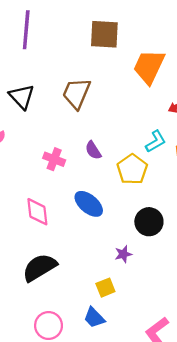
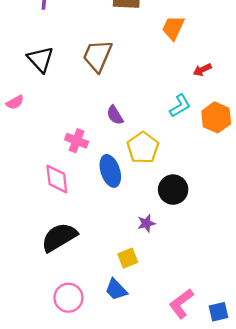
orange trapezoid: (149, 67) -> (173, 28), size x0.7
pink cross: (54, 159) -> (77, 141), moved
yellow pentagon: (132, 169) -> (143, 148), moved
blue ellipse: (89, 204) -> (110, 171), turned 32

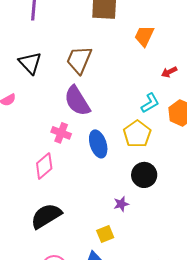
purple semicircle: (115, 115) -> (77, 101), moved, size x1.8
yellow pentagon: (143, 148) -> (137, 134), moved
blue ellipse: (110, 171) -> (98, 144), moved
pink diamond: (57, 179) -> (44, 166), turned 56

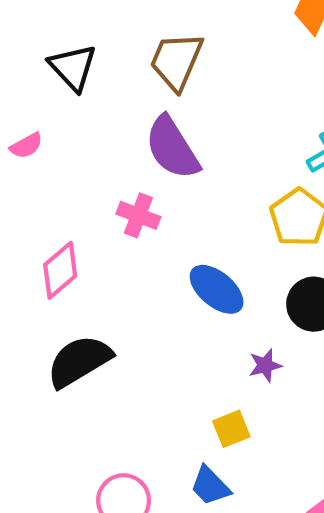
blue ellipse: (98, 144) -> (217, 289), moved, turned -32
pink diamond: (44, 166) -> (60, 270), moved
black semicircle: (46, 216) -> (79, 361), moved

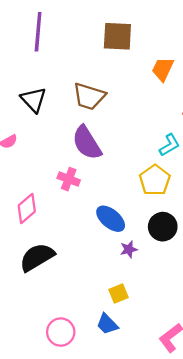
brown trapezoid: (176, 61) -> (89, 96), turned -96
purple star: (265, 365) -> (129, 249), moved

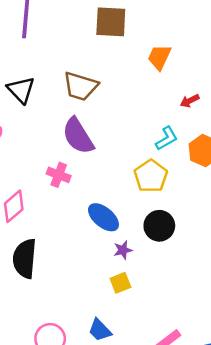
black semicircle: (37, 257) -> (25, 259), turned -54
yellow square: (119, 293) -> (120, 283), moved

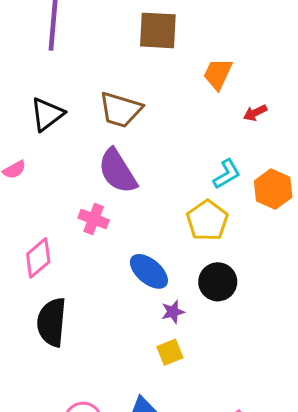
black triangle: (21, 90) -> (47, 114), turned 36
red arrow: (190, 101) -> (255, 113), moved

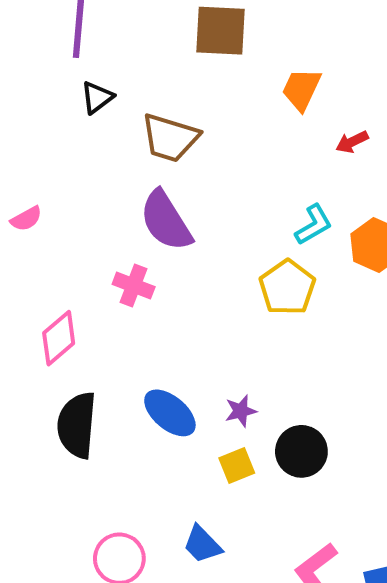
black triangle: (47, 114) -> (97, 97), moved, size x0.7
blue ellipse: (149, 271) -> (170, 413), moved
black circle: (218, 282) -> (301, 451), moved

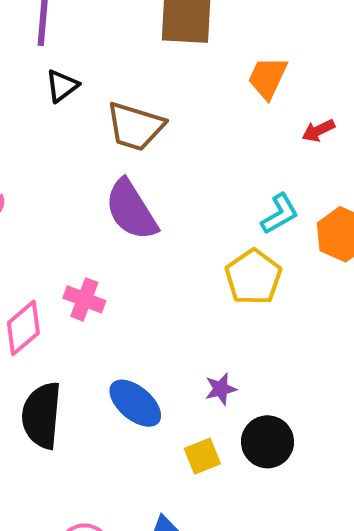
pink cross: (134, 285) -> (84, 299), moved
purple star: (241, 411) -> (221, 389), moved

